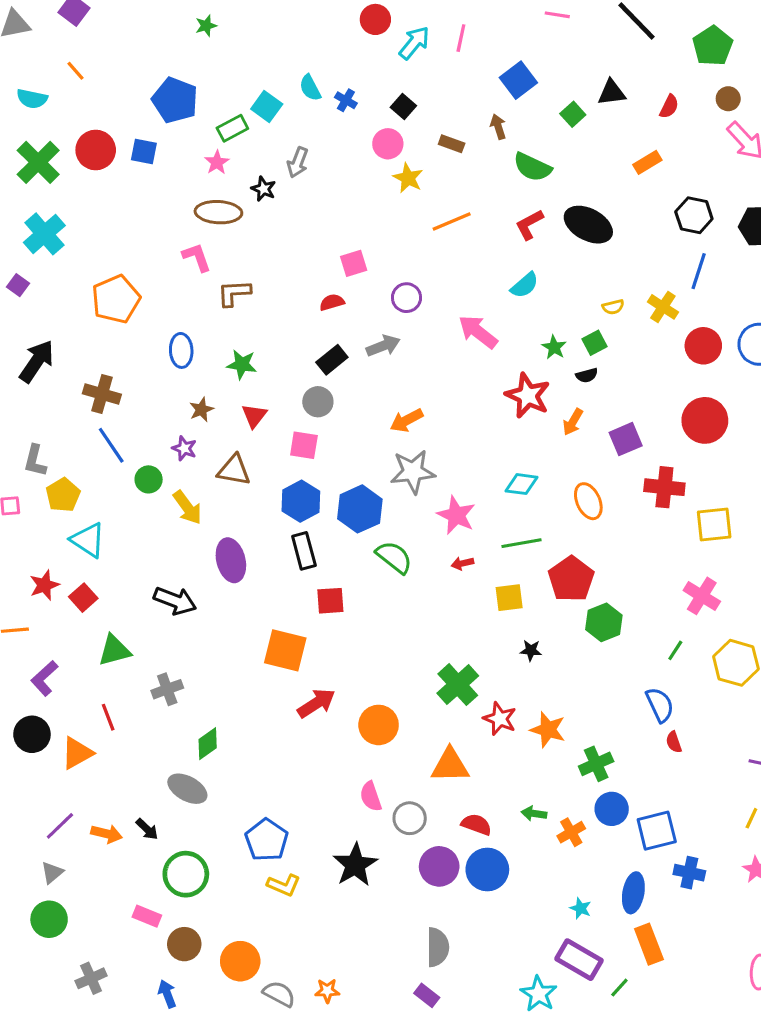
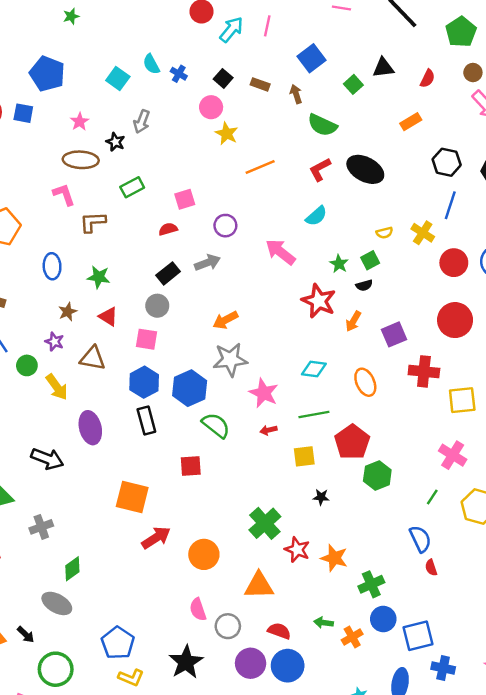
green rectangle: (232, 128) -> (132, 187), moved
brown rectangle: (452, 144) -> (260, 84), moved
red triangle: (254, 416) -> (108, 316), turned -36
red square: (330, 601) -> (191, 466), moved

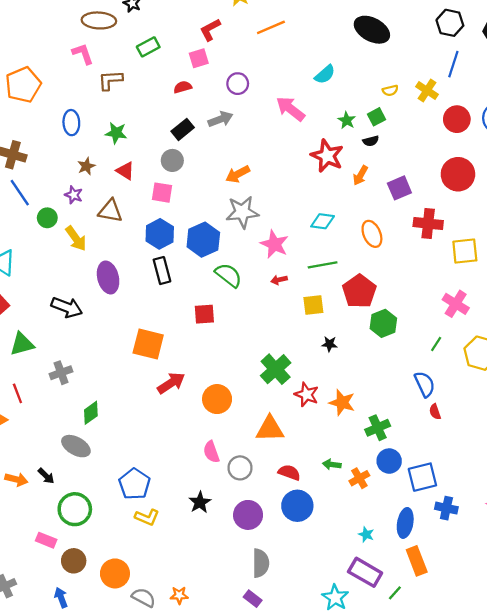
red L-shape: (320, 169) -> (210, 30), moved
black star: (186, 662) -> (200, 502), size x0.7
purple circle: (251, 663) -> (248, 515), moved

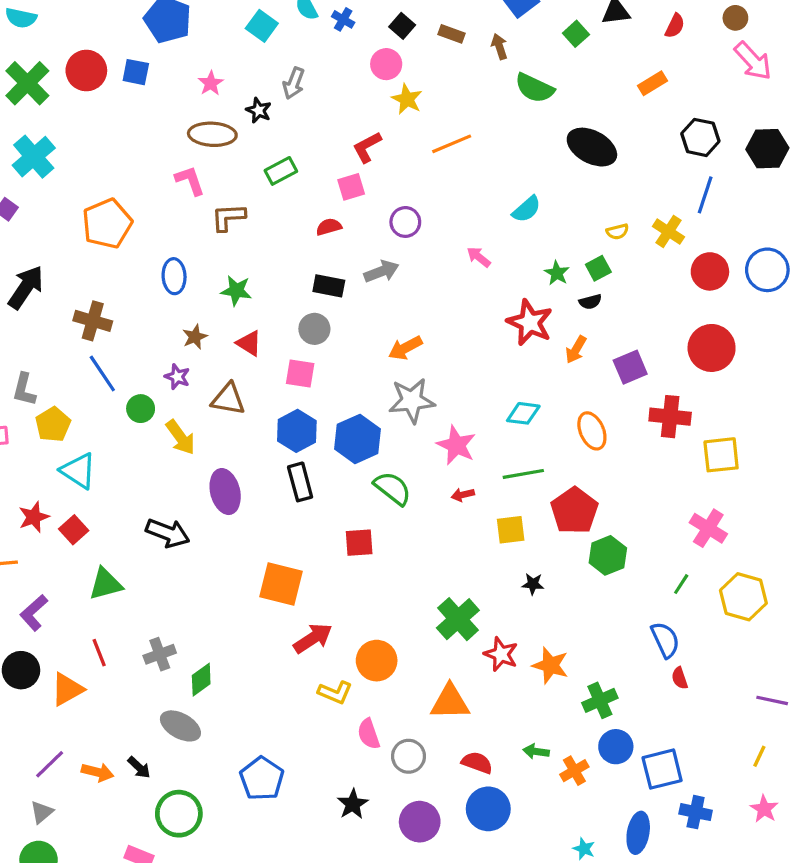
pink arrow: (290, 109) -> (479, 257), size x0.6
black rectangle: (183, 129) -> (329, 286), turned 50
gray cross: (61, 373) -> (160, 654), moved
yellow L-shape: (147, 517) -> (335, 692), moved

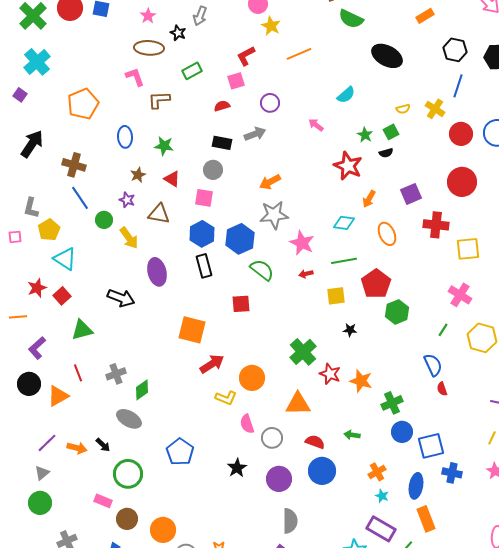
orange arrow: (576, 350) -> (369, 199), moved
orange cross: (574, 771) -> (377, 472), moved

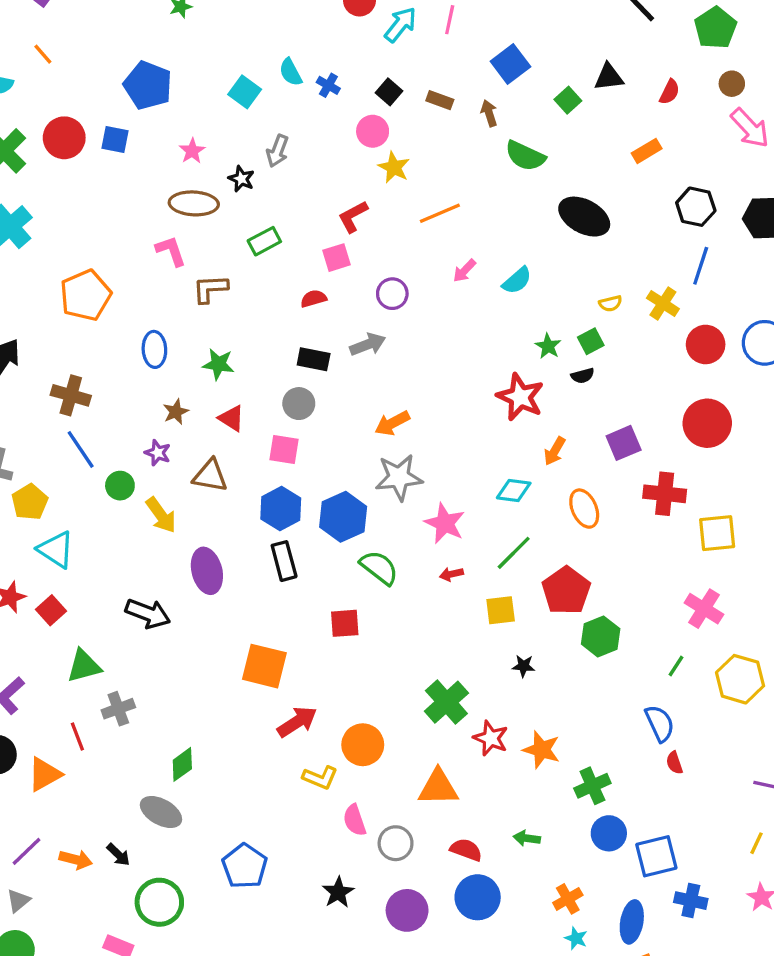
pink arrow: (316, 125) -> (464, 271), moved, turned -84
green line: (344, 261) -> (514, 553), turned -35
gray cross: (116, 374) -> (118, 709), moved

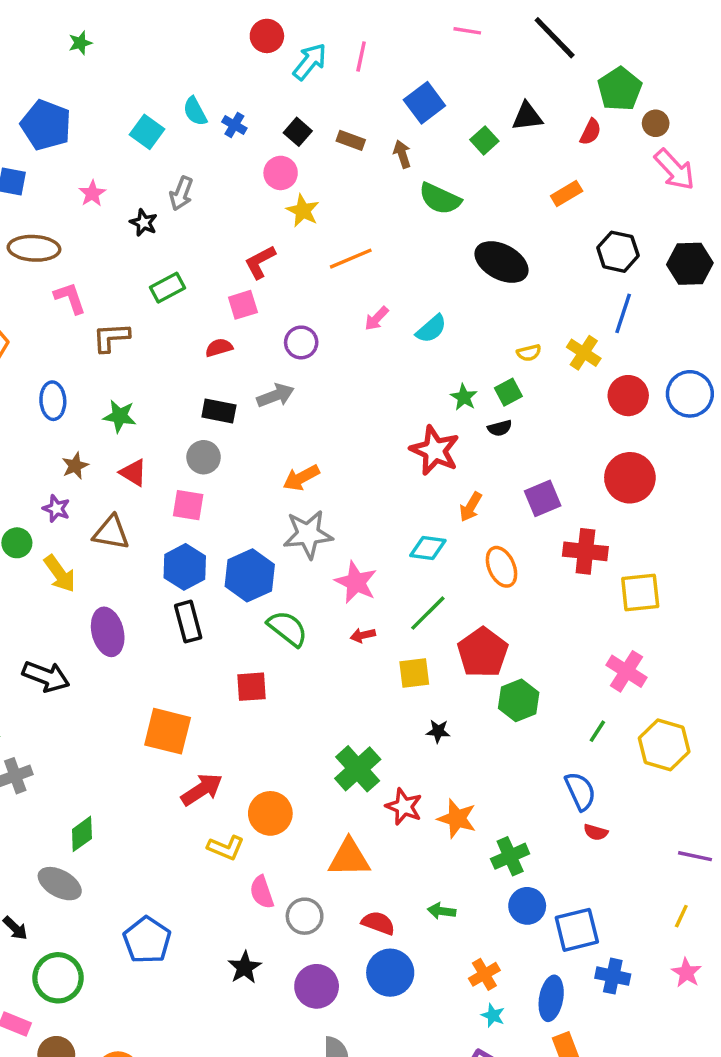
green pentagon: (715, 28) -> (620, 89), moved
brown ellipse: (194, 203) -> (34, 248), moved
red semicircle: (674, 763) -> (596, 832), turned -55

